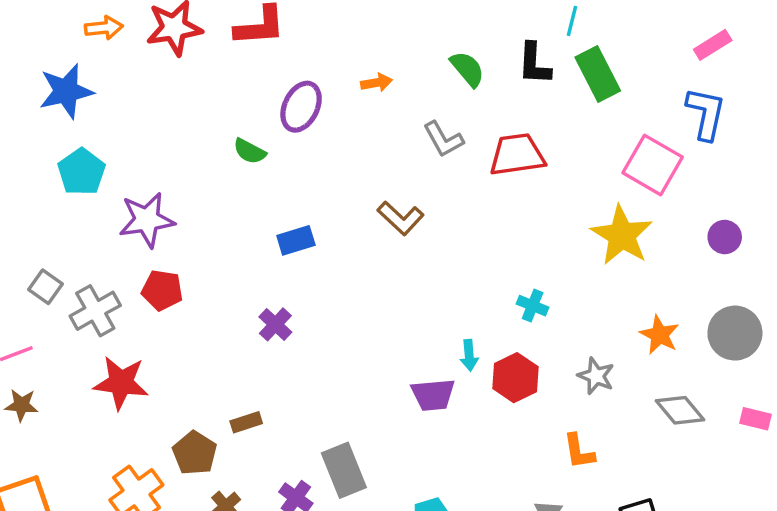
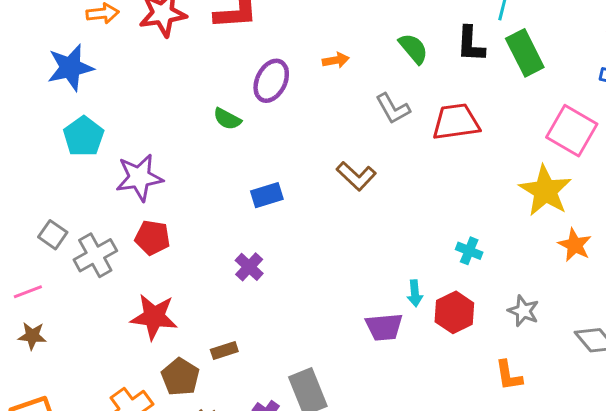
orange star: (659, 335) -> (575, 245), moved
red star: (121, 383) -> (154, 317), moved

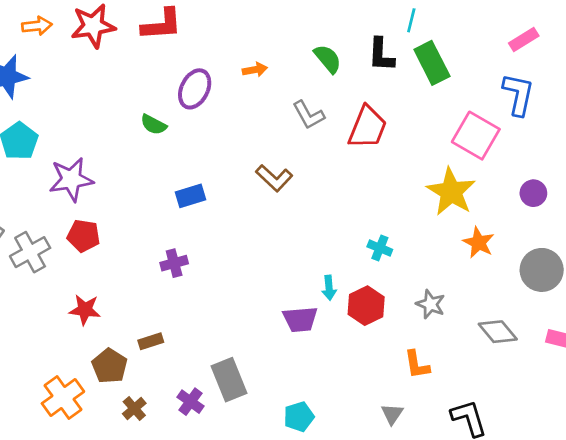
red trapezoid: (456, 122) -> (367, 127), turned 120
purple cross: (249, 267) -> (174, 263), turned 32
red star: (154, 317) -> (85, 310), size x0.7

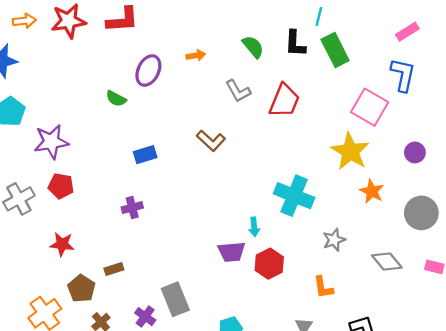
cyan cross: (380, 248) -> (294, 196), size x2.0
gray star: (431, 304) -> (334, 240), turned 30
red hexagon: (366, 306) -> (269, 264), moved

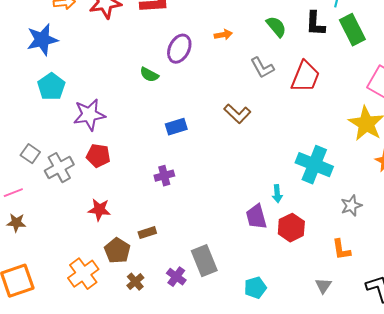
purple trapezoid: (231, 252) -> (256, 217), turned 80

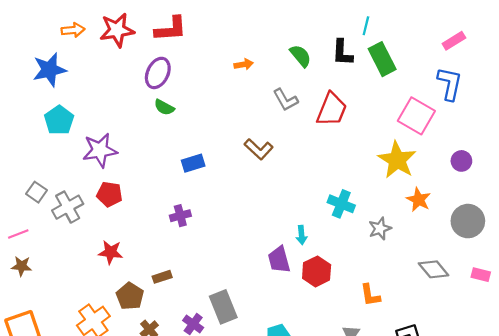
purple ellipse: (179, 49) -> (158, 73), moved
cyan cross: (314, 165) -> (341, 204), size x0.7
gray star: (351, 206) -> (380, 229), moved

